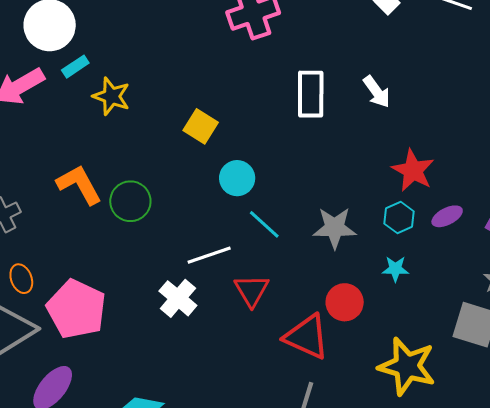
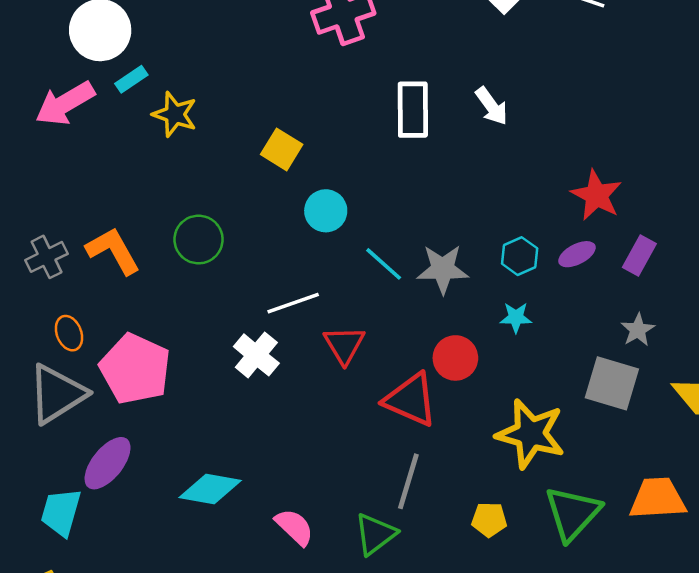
red star: (413, 170) -> (597, 195), moved
orange L-shape: (79, 185) -> (113, 251), moved
cyan line: (264, 224) -> (384, 264), moved

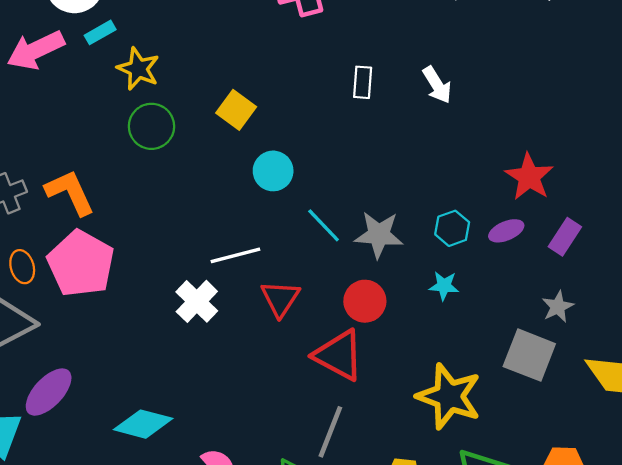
white rectangle: (413, 110) -> (363, 82), size x0.6
green circle: (199, 240) -> (151, 126), moved
red circle: (455, 358) -> (365, 301), moved
pink pentagon: (135, 369) -> (81, 264), moved

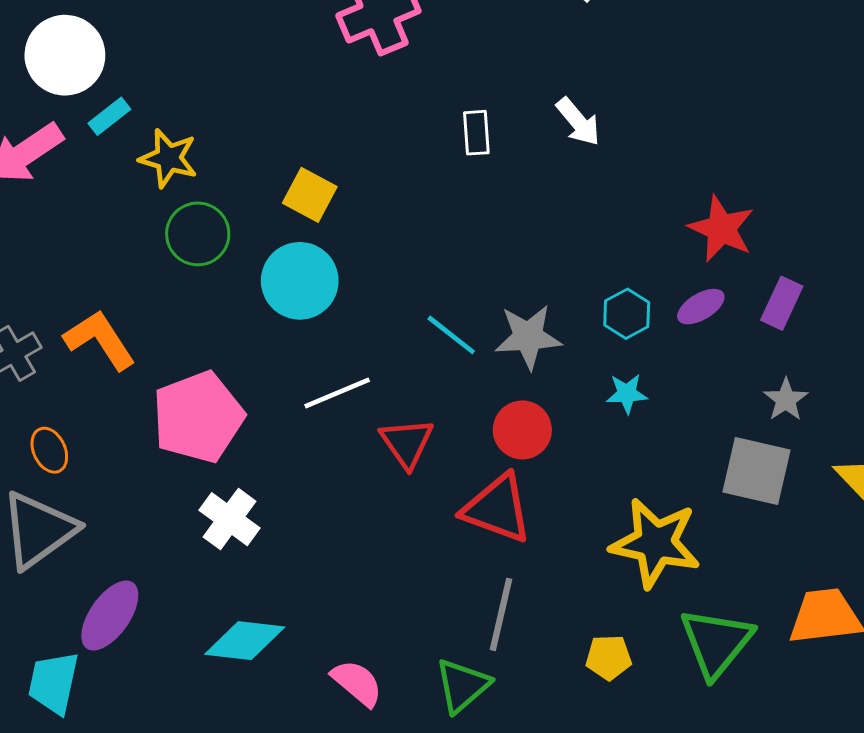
cyan circle: (273, 171) -> (300, 281), moved, size x1.4
pink pentagon: (81, 264) -> (198, 417), moved, turned 30
white cross: (197, 301) -> (229, 519), moved

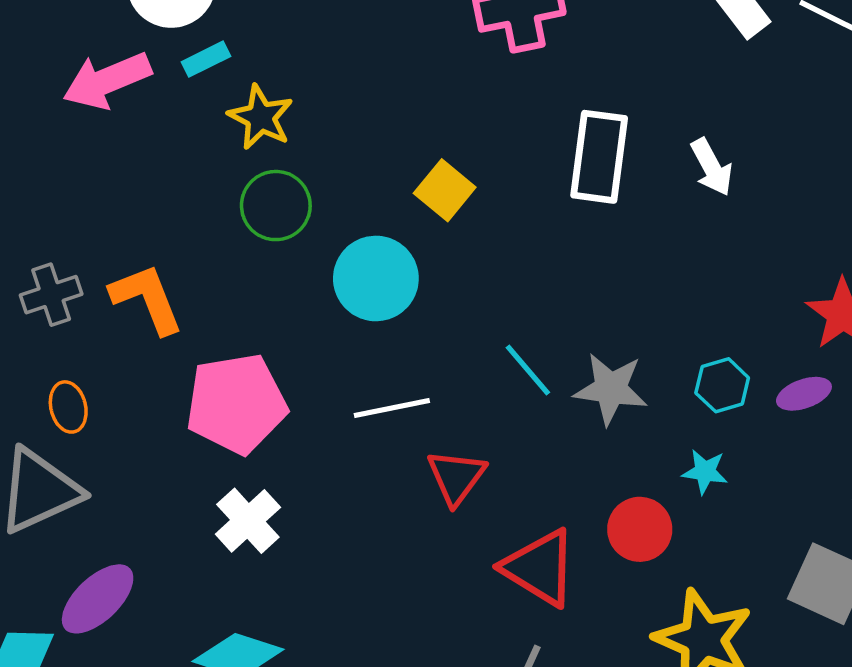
white rectangle: (476, 133) -> (599, 157), size x1.8
yellow square: (310, 195) -> (445, 190), moved
red circle: (522, 430) -> (640, 529), moved

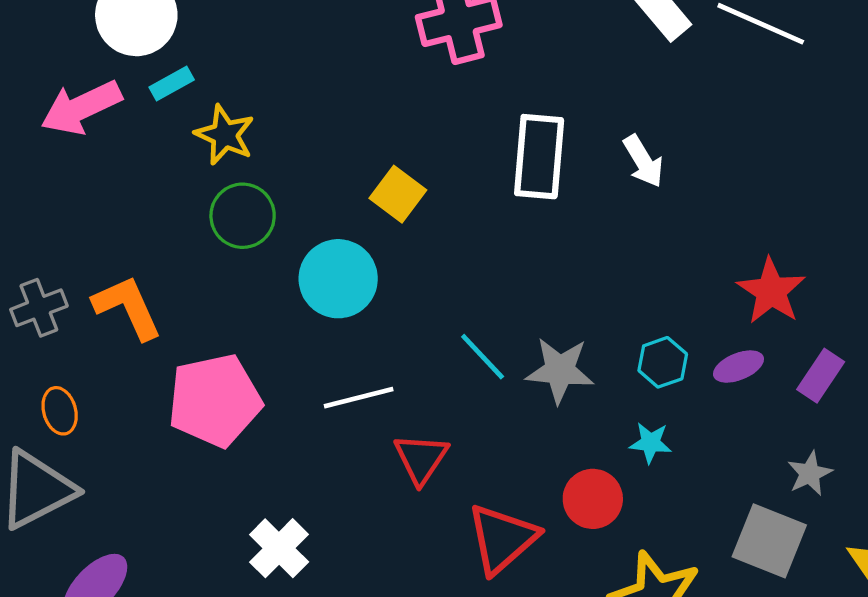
white cross: (248, 521) -> (279, 548), moved
red triangle: (540, 568) -> (502, 539), turned 50

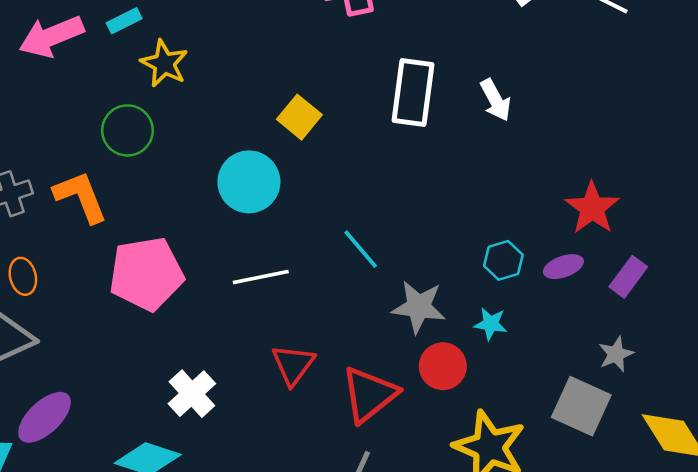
green circle: (243, 216) -> (127, 130), moved
gray star: (560, 370) -> (419, 307), moved
red triangle: (421, 459) -> (293, 365), moved

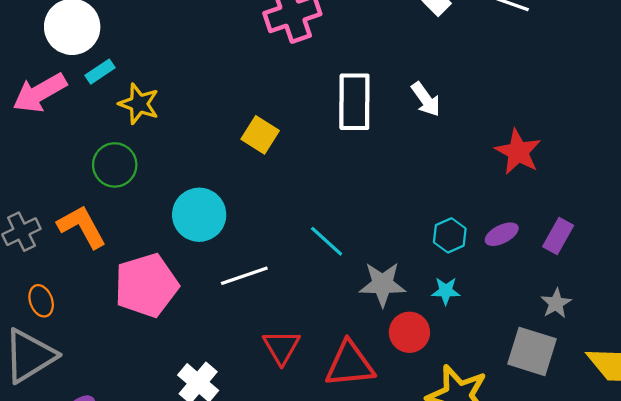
cyan circle: (249, 182) -> (199, 215), moved
red star: (592, 208) -> (518, 152), moved
red triangle: (369, 394) -> (350, 364), turned 40

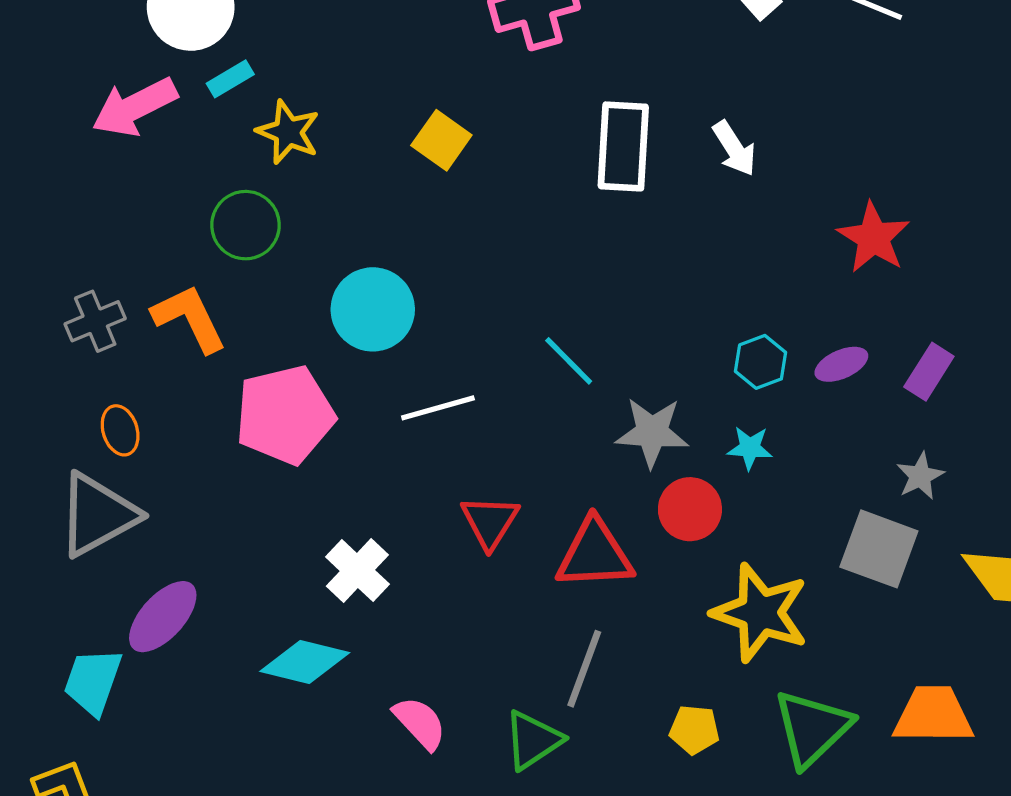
yellow square: (260, 135) -> (441, 140), moved

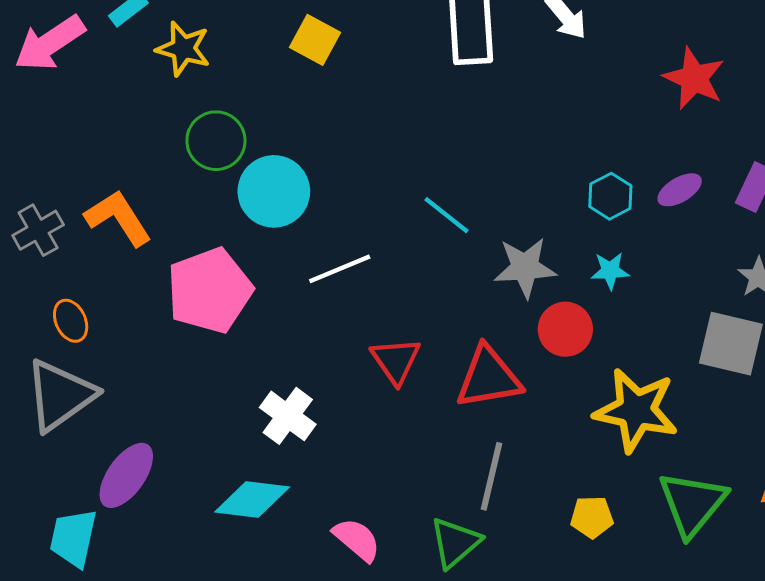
green circle: (246, 225) -> (216, 141), moved

